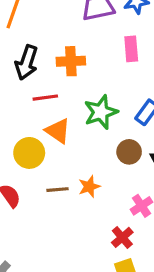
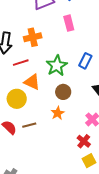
brown circle: (129, 152) -> (63, 92), moved
brown line: (58, 190) -> (29, 125), moved

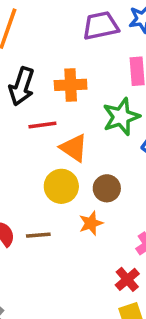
green star: (57, 66) -> (121, 117), moved
orange triangle: (32, 82) -> (74, 148), moved
yellow circle: (17, 99) -> (61, 186), moved

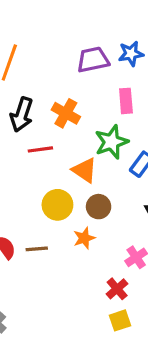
orange cross: (71, 85) -> (66, 113), turned 32
orange triangle: (74, 148) -> (85, 170), moved

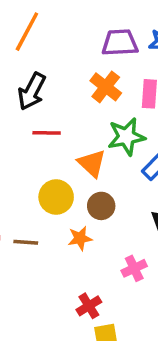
orange cross: (66, 113) -> (106, 87), moved
red cross: (117, 289) -> (89, 306), moved

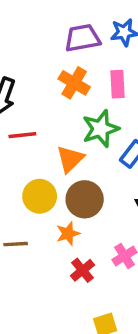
orange triangle: (92, 163) -> (70, 159), turned 40
brown circle: (101, 206) -> (85, 199), size x1.4
red cross: (89, 306) -> (82, 270), moved

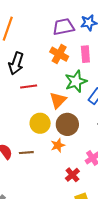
red cross: (82, 270) -> (72, 175), moved

